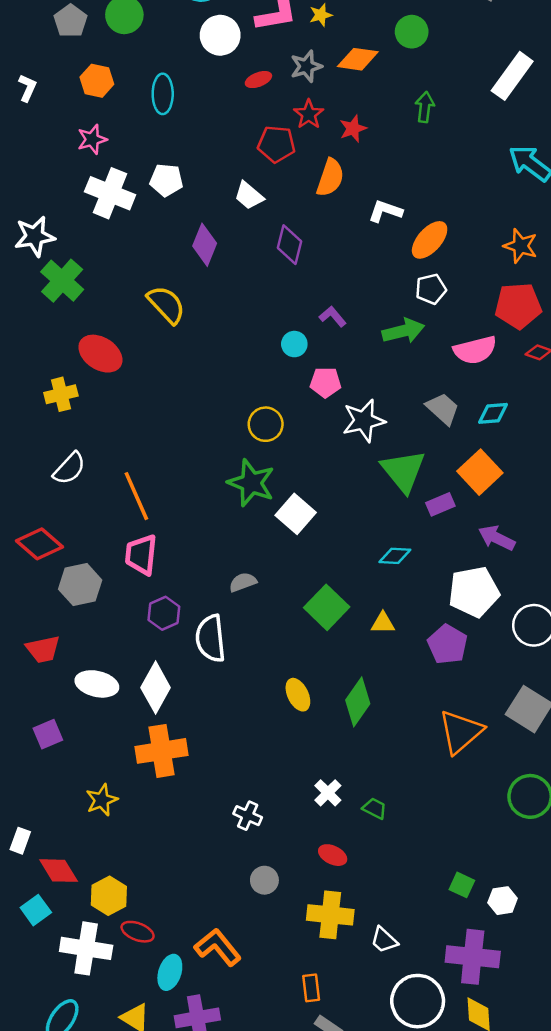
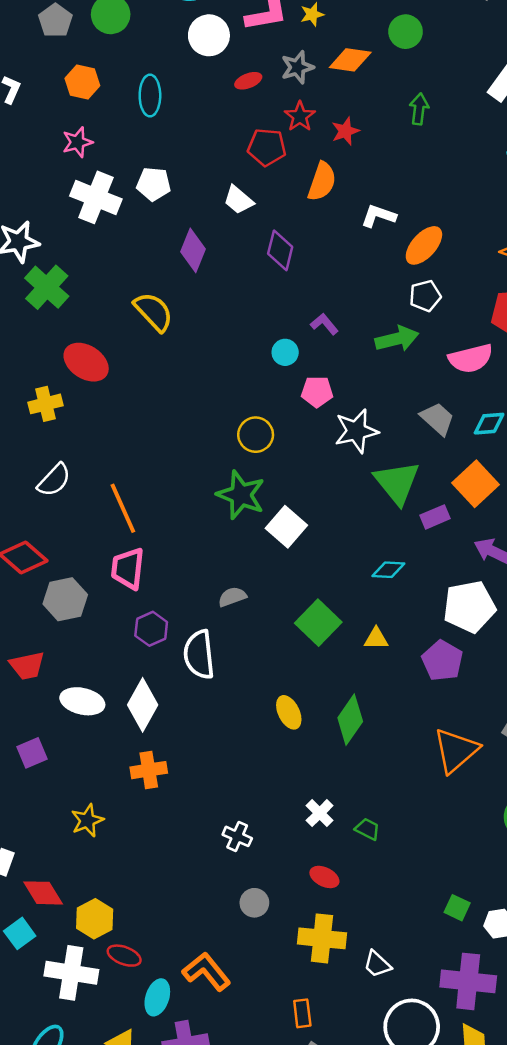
orange cross: (161, 751) -> (149, 770), size x0.7

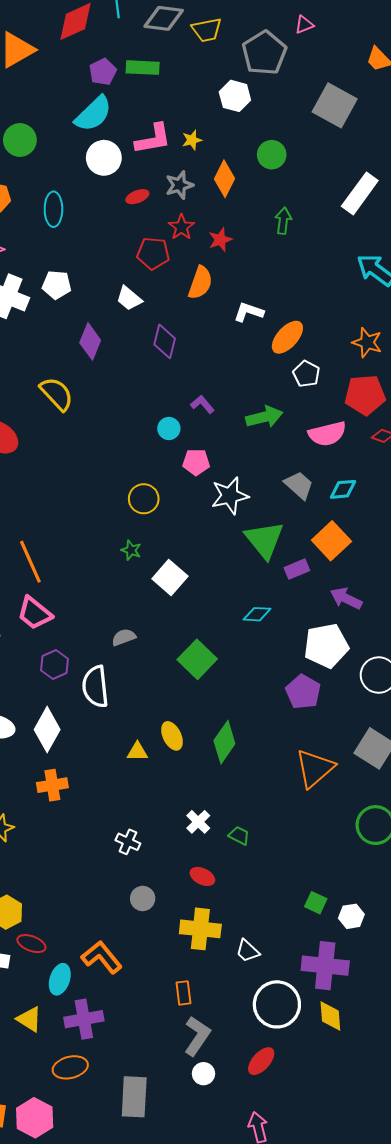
orange diamond: (350, 60) -> (224, 179), turned -72
white pentagon: (425, 296) -> (306, 374), moved, turned -30
green star: (241, 495) -> (131, 550), size x0.5
pink trapezoid: (128, 569) -> (35, 613), turned -57
yellow triangle: (376, 639) -> (137, 752), moved

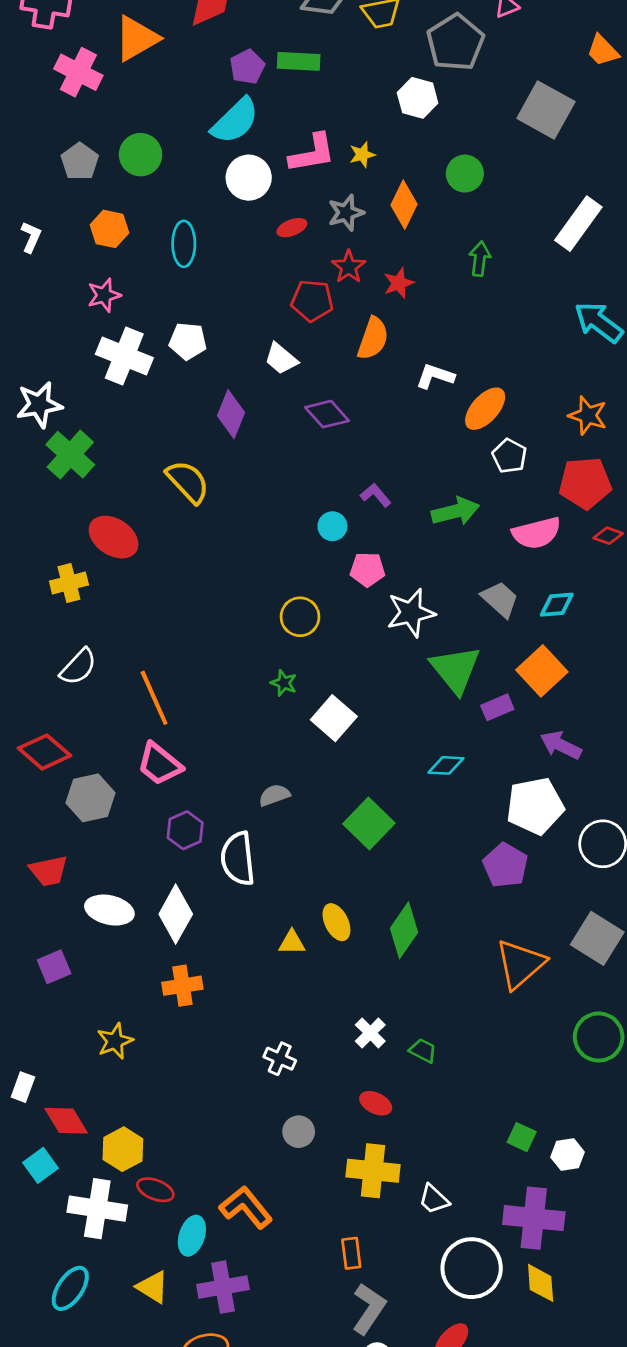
purple diamond: (165, 341) -> (327, 414), turned -56

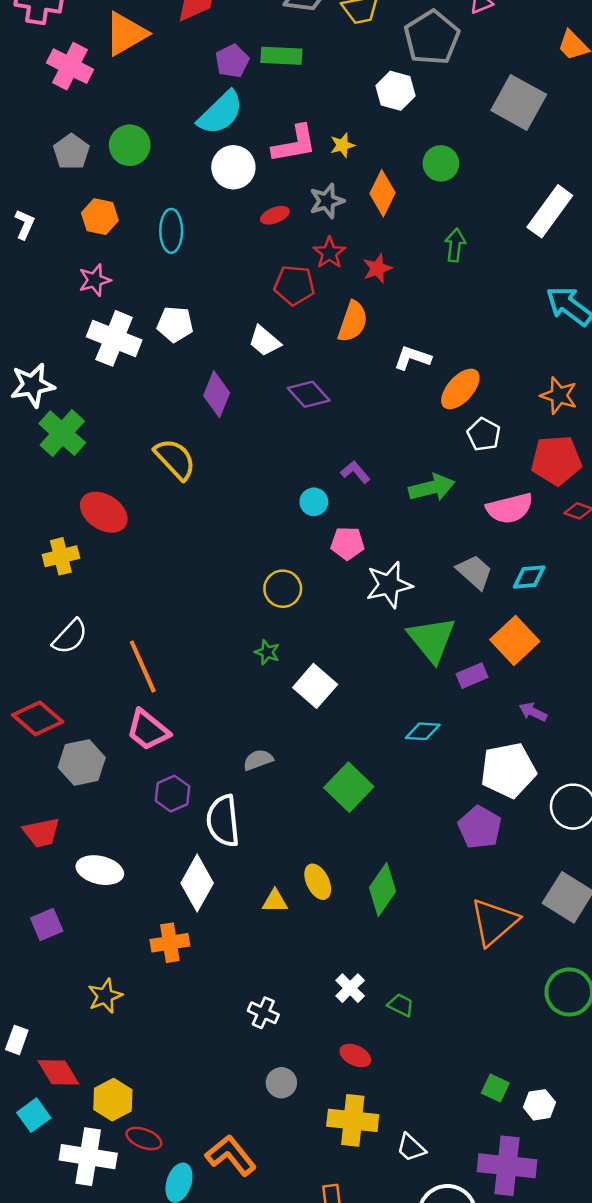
purple arrow: (561, 745) -> (533, 712), size x0.7
white diamond: (176, 914) -> (197, 883), moved

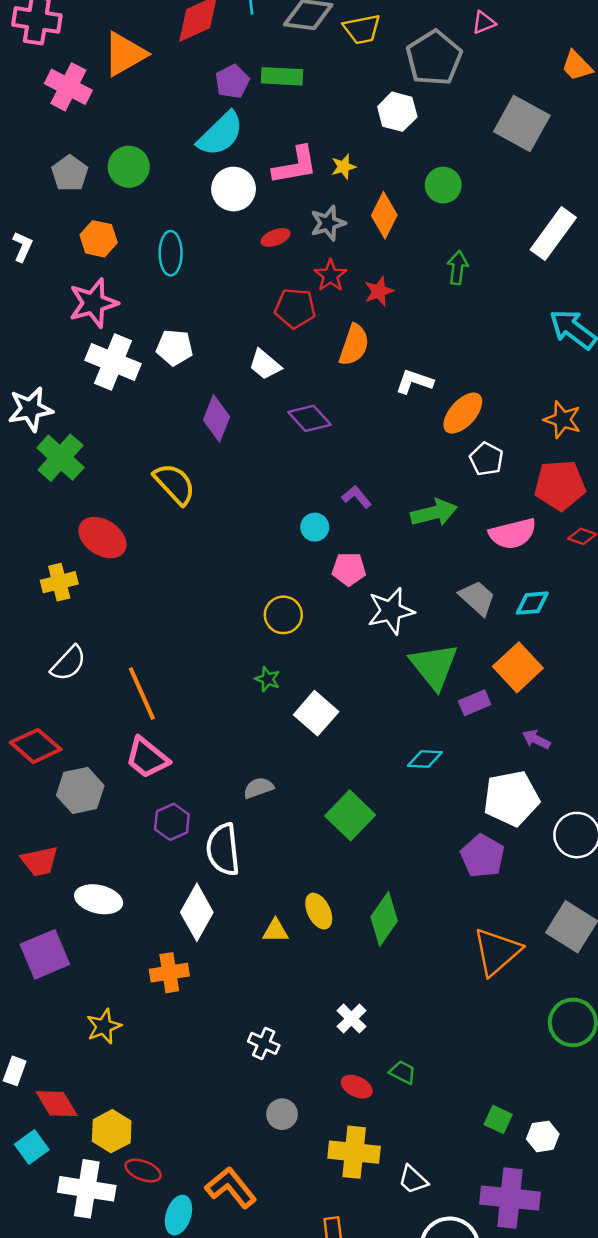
pink star: (95, 280) -> (93, 303), size x1.5
purple square: (47, 925) -> (45, 954), size x1.5
green trapezoid: (401, 1005) -> (403, 1072), moved

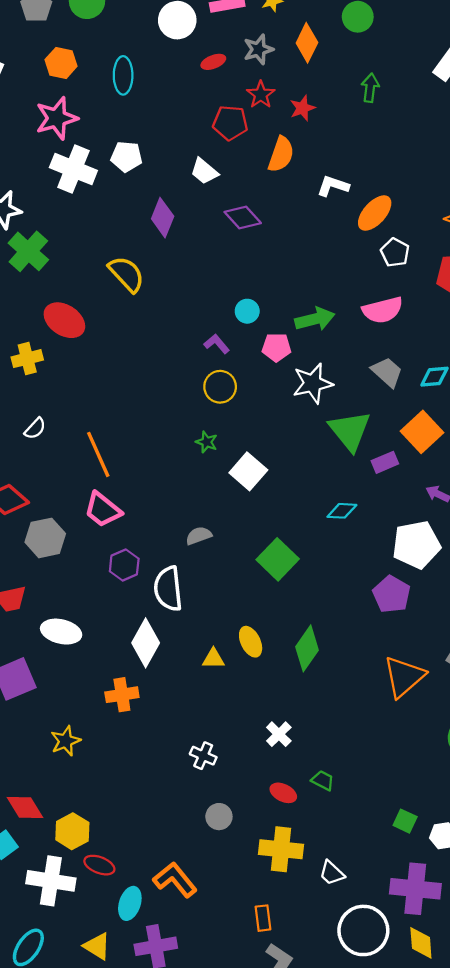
purple L-shape: (357, 497) -> (217, 344), moved
green arrow: (434, 513) -> (315, 319), moved
pink semicircle: (513, 534) -> (383, 310), moved
white semicircle: (68, 663) -> (35, 428), size x0.7

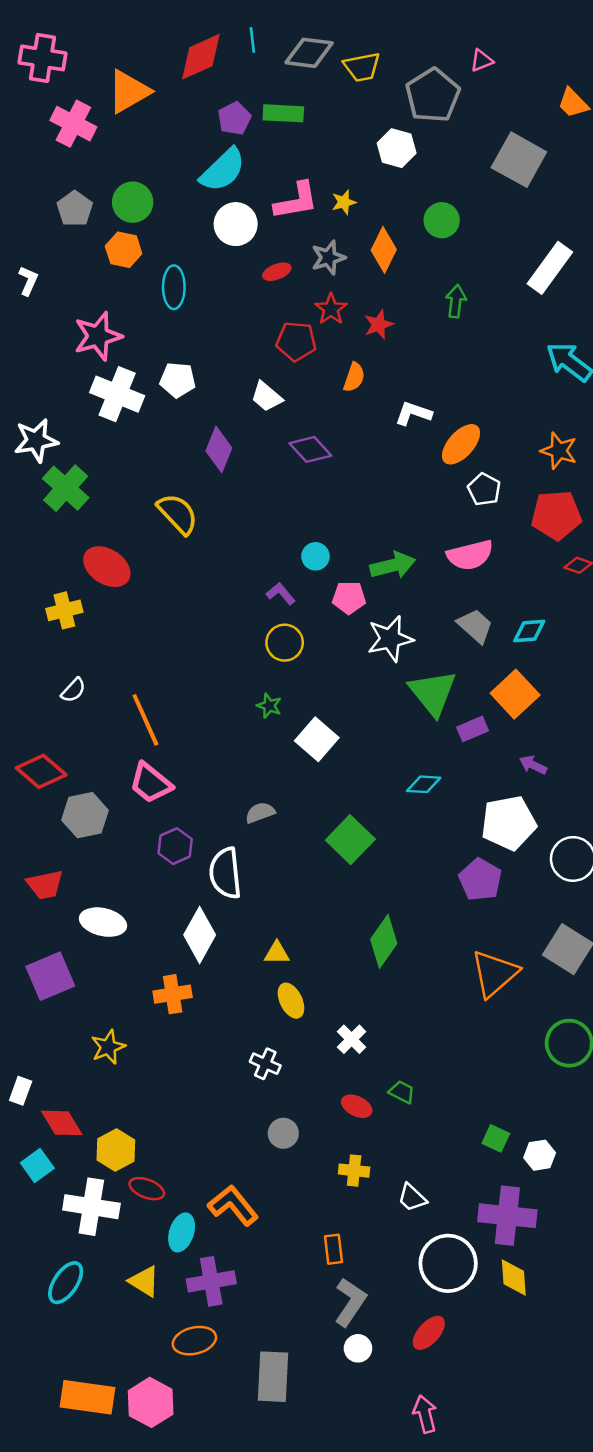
orange hexagon: (61, 63) -> (124, 250), moved
orange semicircle: (281, 154) -> (354, 377), size x0.7
yellow ellipse: (251, 642) -> (291, 1001), moved
yellow cross: (281, 849) -> (354, 1171), size x0.6

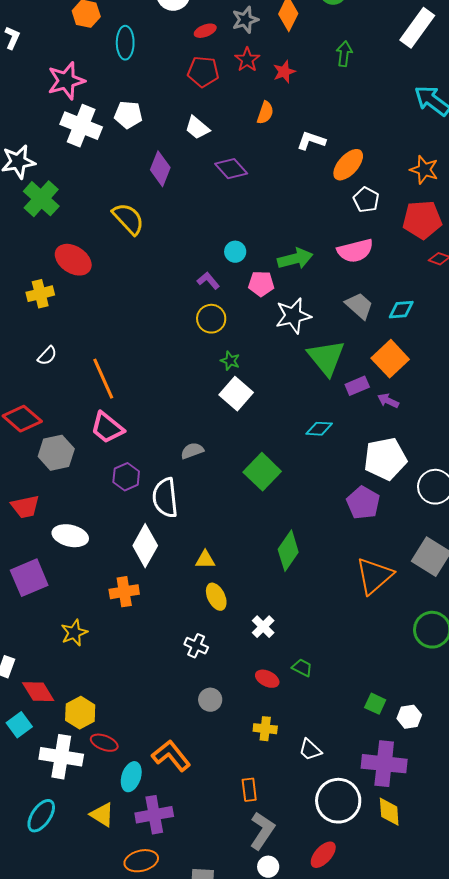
red pentagon: (296, 341) -> (203, 72), moved
green star: (269, 706) -> (230, 361), moved
purple arrow: (533, 765) -> (388, 401), moved

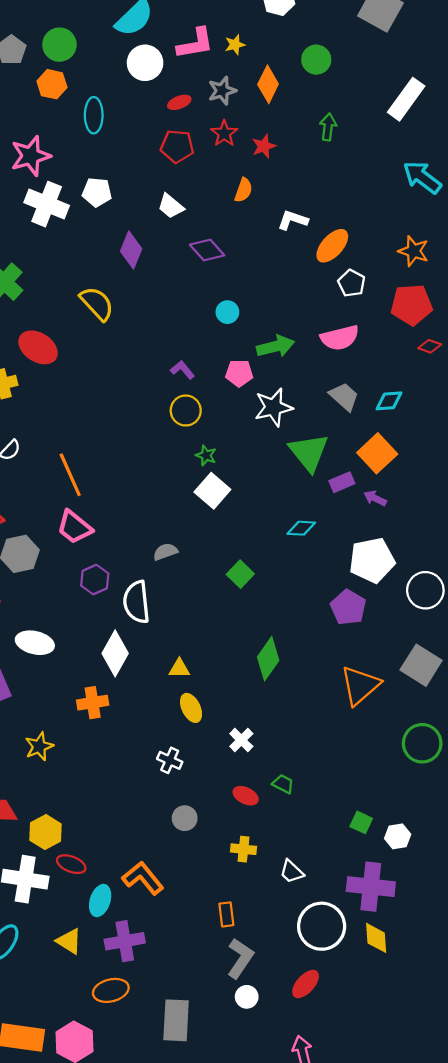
cyan circle: (235, 252) -> (227, 312), moved
green square: (262, 472) -> (240, 574), size x0.7

